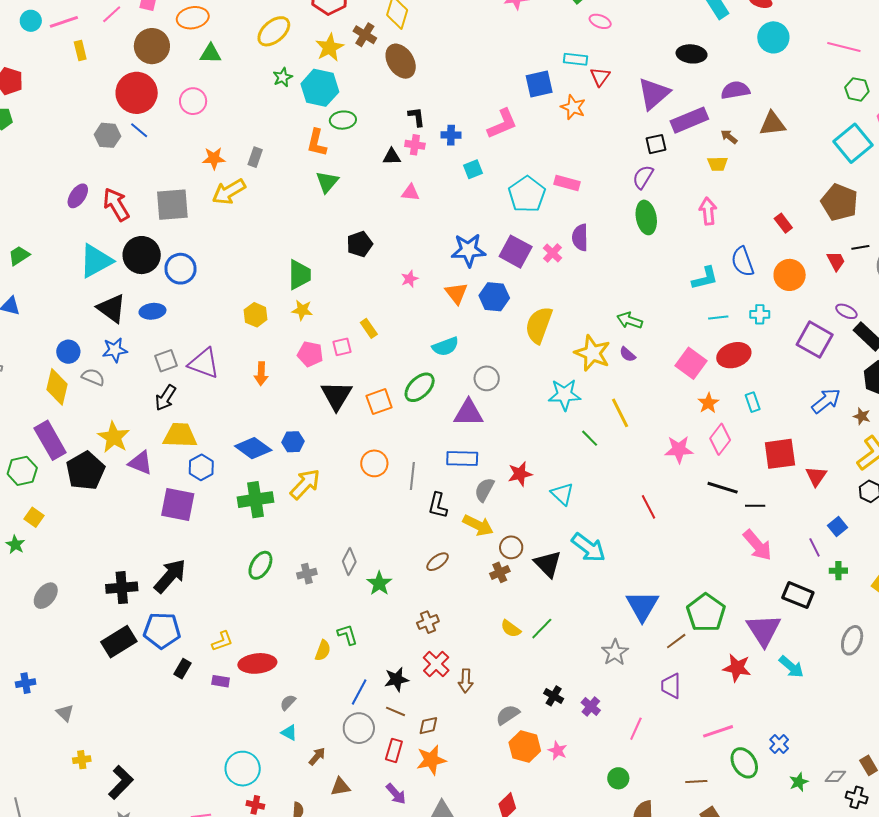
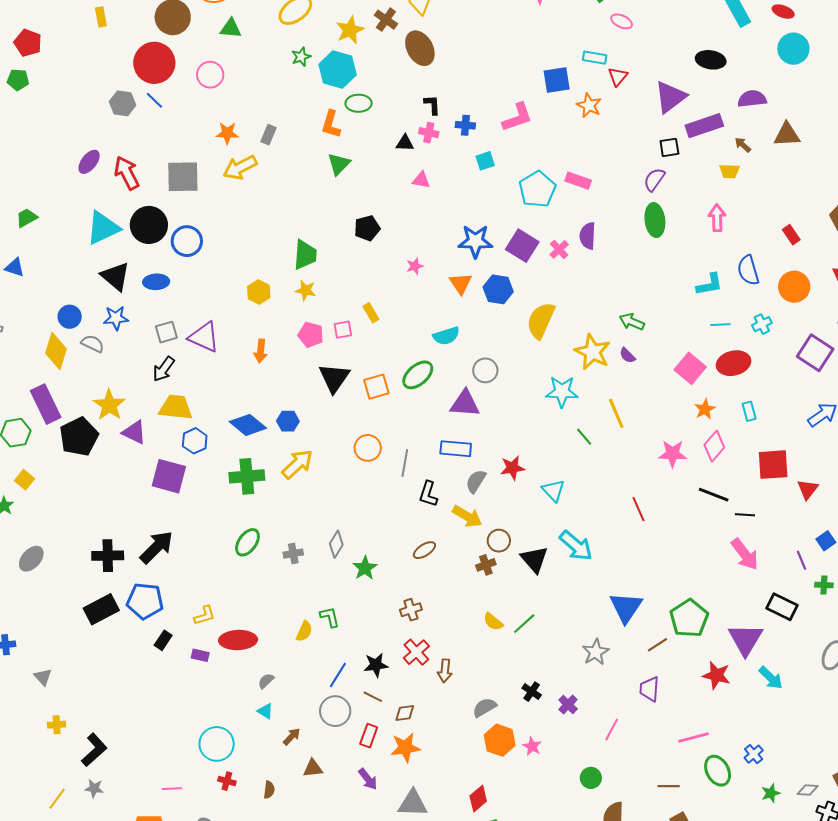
cyan cross: (760, 314) -> (762, 324), turned -30

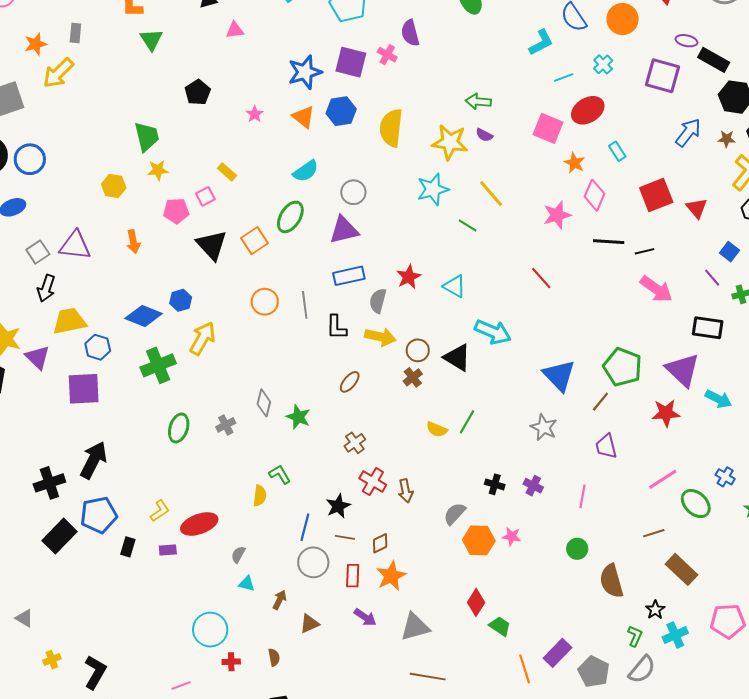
purple triangle: (134, 432) -> (38, 357), turned 36

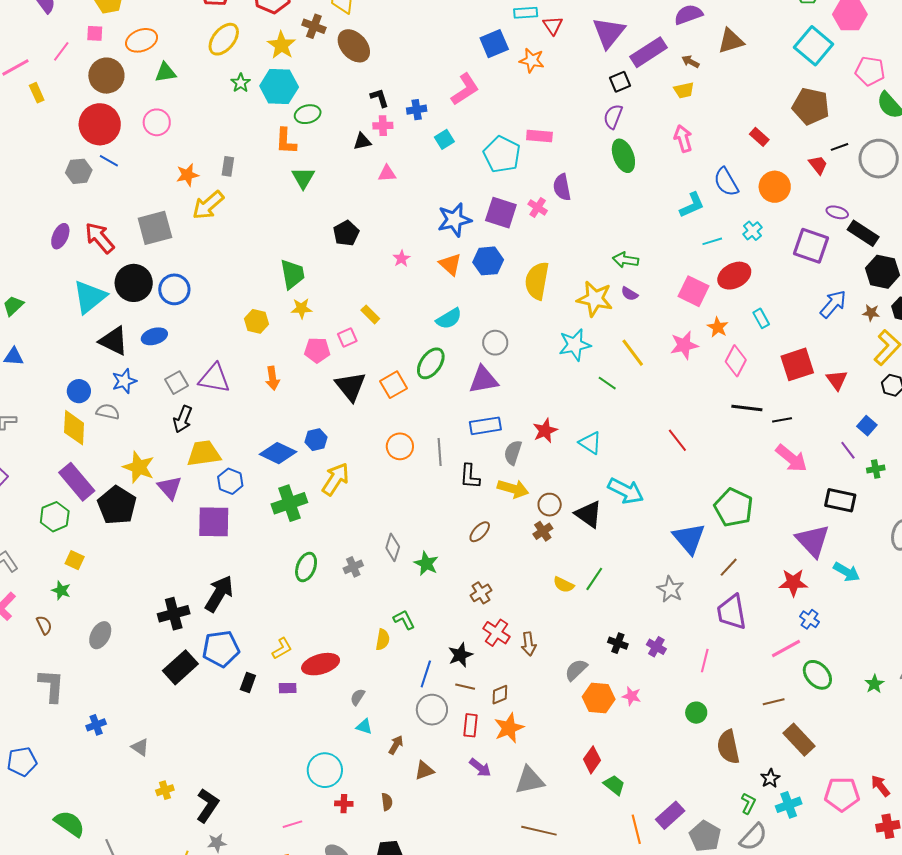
pink star: (557, 215) -> (684, 345), moved
green pentagon: (623, 367) -> (734, 508), moved
purple trapezoid: (606, 446) -> (732, 612), size x1.4
blue cross: (725, 477) -> (810, 619), moved

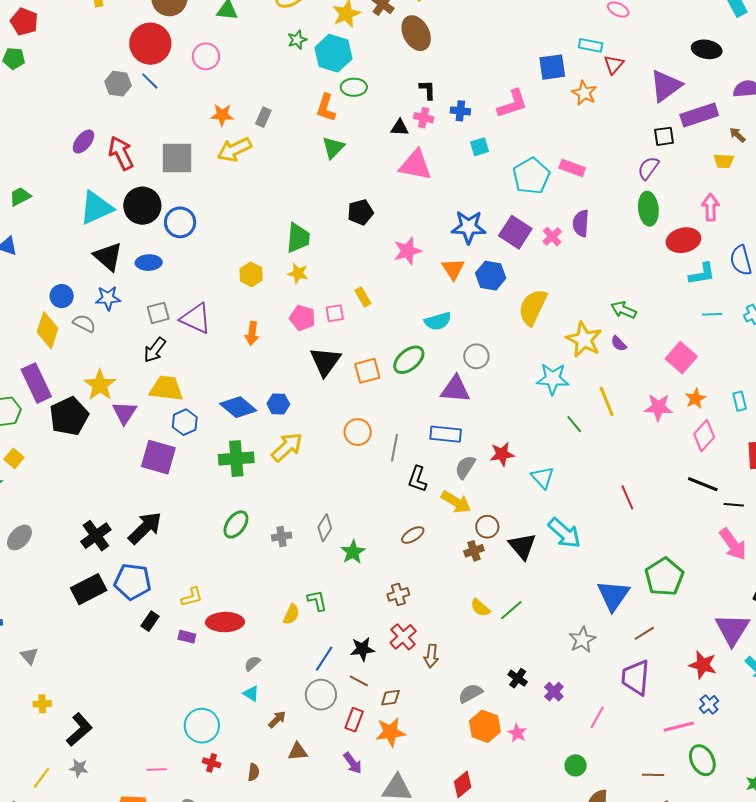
pink triangle: (387, 173) -> (415, 165), size x1.8
pink star: (402, 259) -> (408, 251), size x1.6
red ellipse: (734, 276) -> (683, 240), moved
black cross: (174, 614) -> (96, 536), turned -36

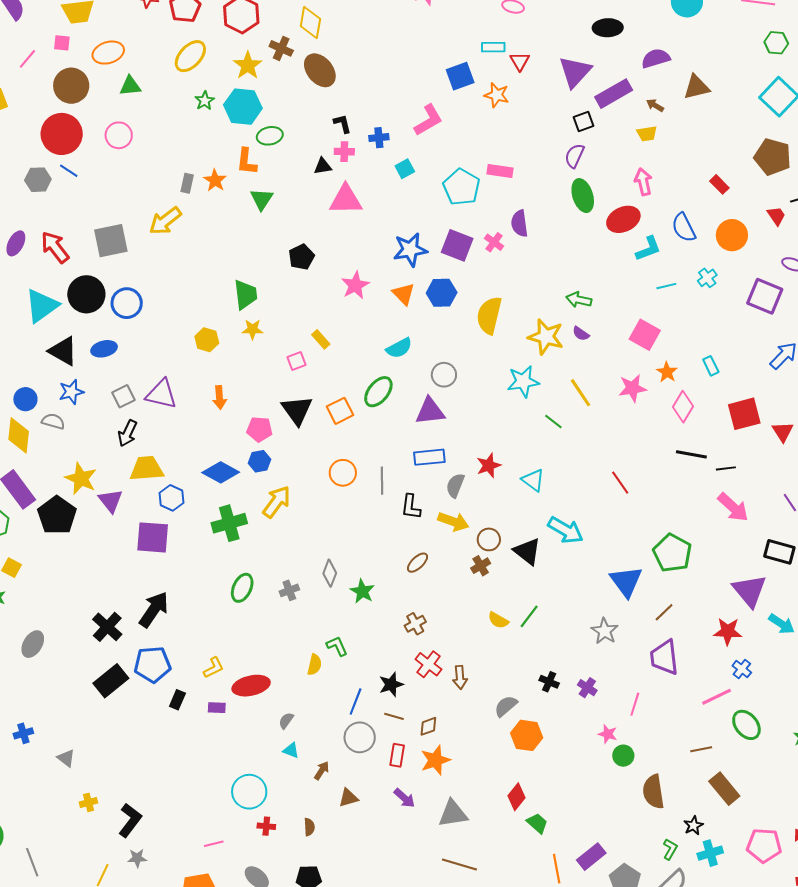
orange star: (222, 115) -> (215, 180), moved, turned -30
pink pentagon: (302, 318) -> (259, 429), moved
pink star: (517, 733) -> (608, 734), moved

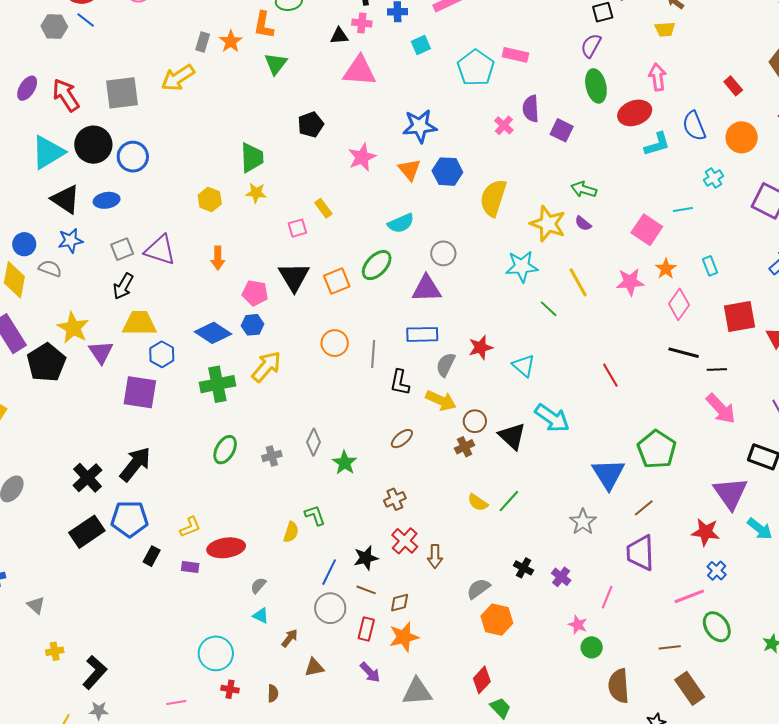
purple square: (457, 245) -> (562, 130), moved, size x0.7
cyan line: (666, 286) -> (683, 209), moved

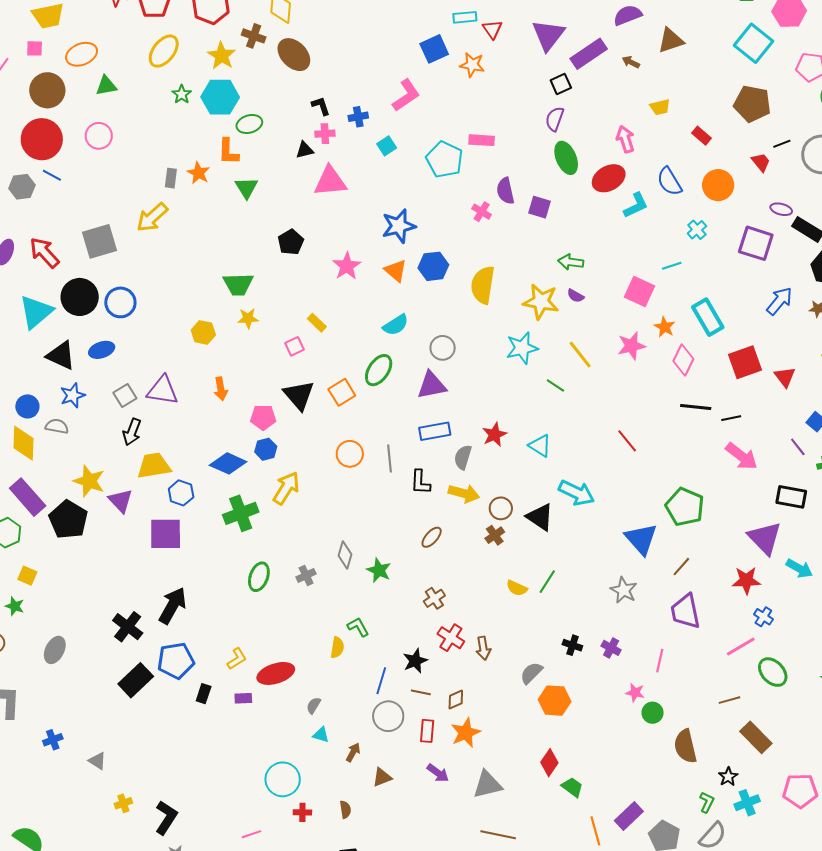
yellow trapezoid: (665, 29) -> (660, 107), moved
green trapezoid: (252, 158) -> (238, 284), turned 100
cyan rectangle: (710, 266) -> (708, 317), size x1.8

